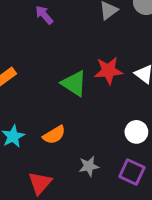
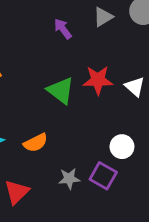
purple arrow: (44, 15) -> (63, 29), moved
purple square: (132, 172) -> (103, 176), moved

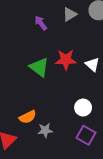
orange semicircle: (36, 143) -> (28, 117), moved
purple square: (103, 176) -> (86, 135), moved

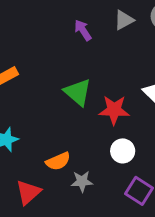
red star: (66, 60) -> (114, 110), moved
white circle: (83, 108) -> (123, 151), moved

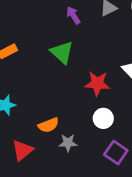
green triangle: (78, 92) -> (62, 52), moved

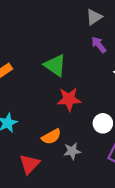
purple arrow: (73, 15) -> (99, 45), moved
red star: (97, 83) -> (69, 99), moved

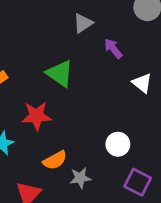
gray triangle: (94, 17) -> (83, 23), moved
red star: (69, 99) -> (37, 116), moved

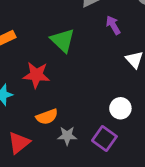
white circle: (118, 144) -> (120, 108), moved
purple square: (138, 182) -> (104, 139), moved

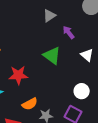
green triangle: (63, 40) -> (52, 56), moved

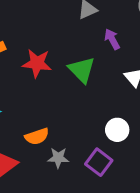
red star: (18, 75) -> (37, 63), moved

